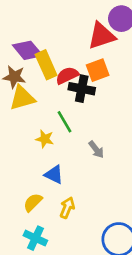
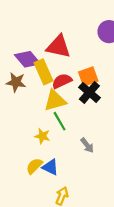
red triangle: (102, 36) -> (58, 47), moved, turned 30
black cross: (82, 89) -> (89, 92), moved, turned 30
yellow triangle: (22, 98) -> (55, 101), moved
yellow semicircle: (33, 202) -> (34, 166), moved

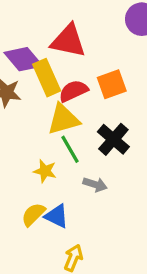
black cross: (89, 92) -> (113, 139), moved
gray arrow: (87, 145) -> (95, 184), moved, turned -35

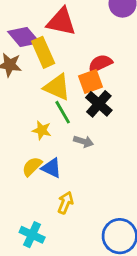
orange square: (112, 84) -> (90, 82), moved
red semicircle: (73, 91) -> (100, 63), moved
yellow triangle: (63, 119) -> (57, 87), turned 40

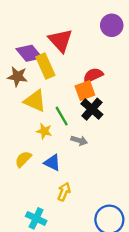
red triangle: (61, 22) -> (60, 40), turned 36
yellow triangle: (57, 87) -> (35, 101), moved
yellow semicircle: (32, 166) -> (23, 159), moved

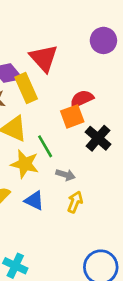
black cross: (92, 109) -> (98, 138), moved
yellow star: (44, 131) -> (25, 164), size x1.5
yellow arrow: (64, 192) -> (75, 202), moved

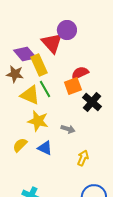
purple circle: (103, 40) -> (67, 30), moved
green line: (45, 146) -> (45, 89), moved
yellow arrow: (75, 202) -> (83, 158), moved

